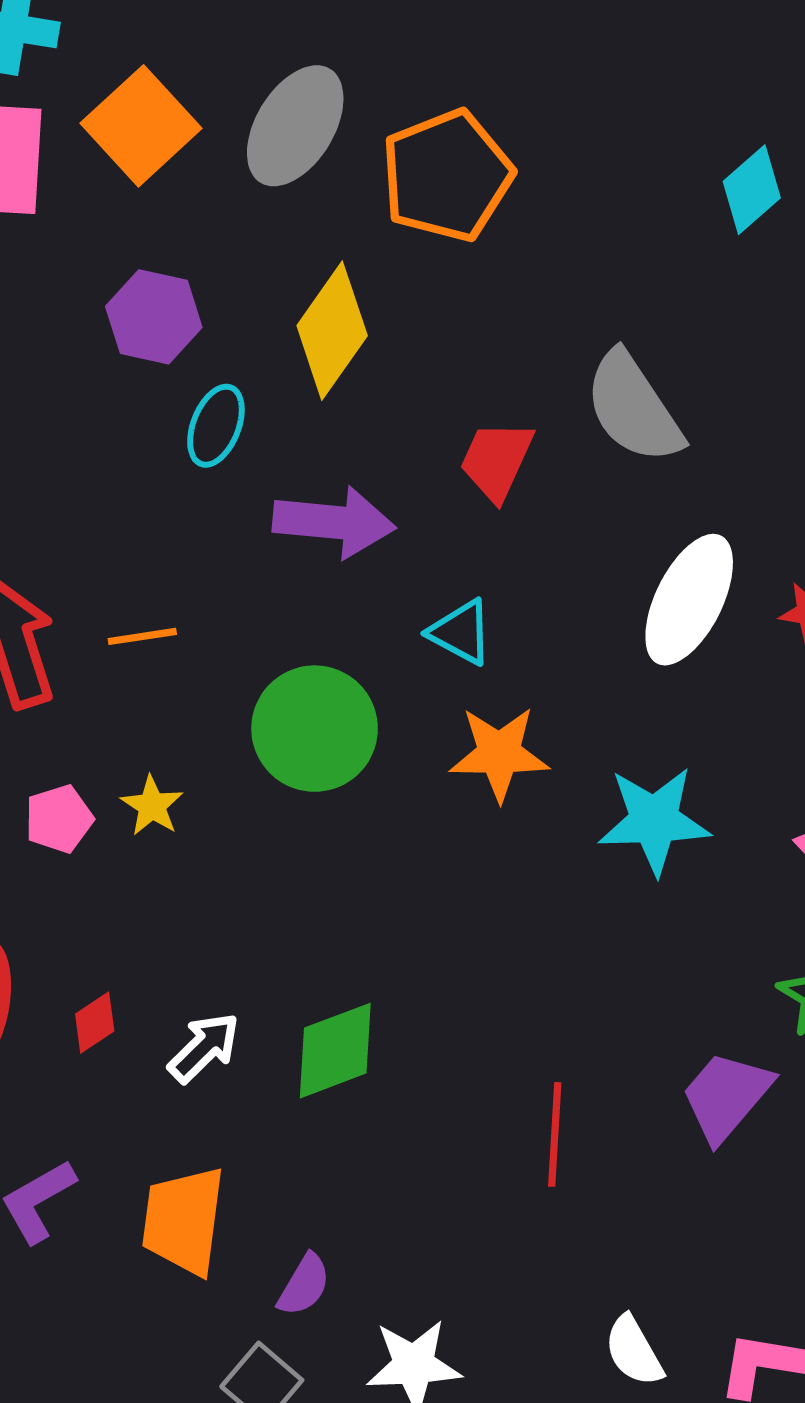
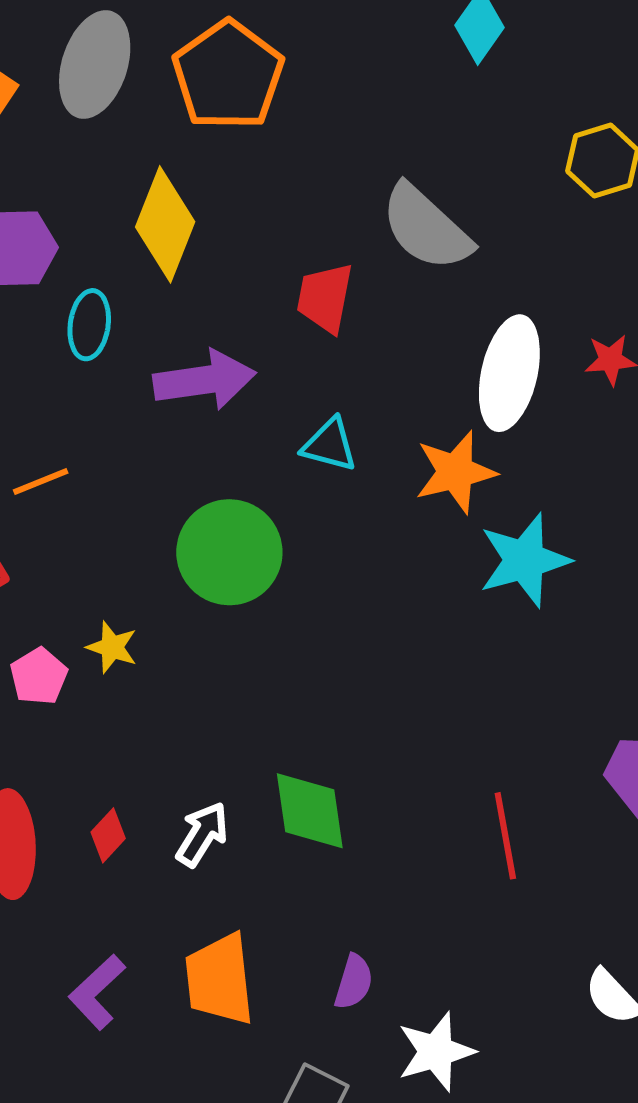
orange line: (142, 636) -> (41, 482), moved
orange star: (499, 754) -> (455, 472), moved
green diamond: (335, 1051) -> (310, 811), turned -64
purple semicircle: (304, 1285) -> (354, 982), moved

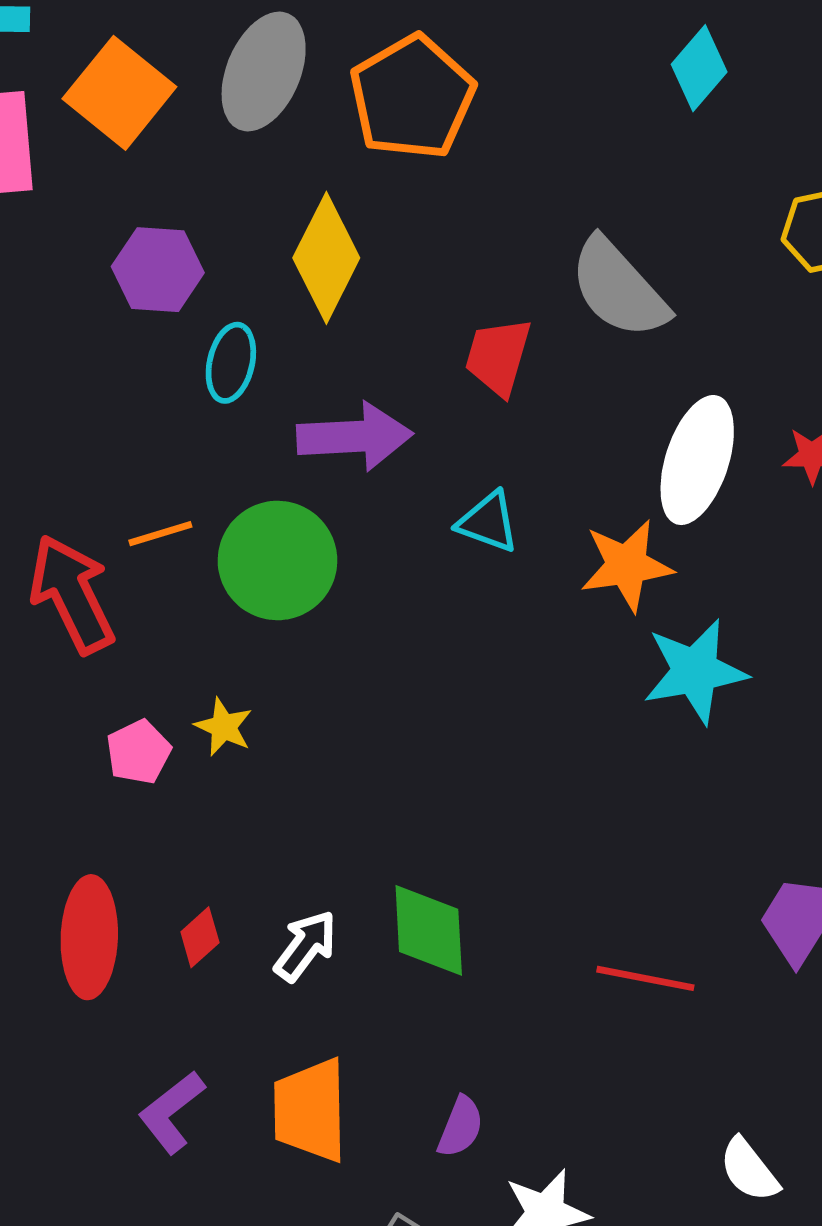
green circle: (229, 552) -> (277, 560), moved
red line: (505, 836) -> (645, 978), turned -74

